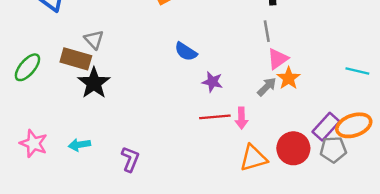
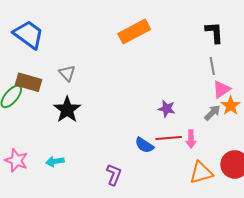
blue semicircle: (186, 52) -> (144, 145), moved
brown rectangle: (76, 59) -> (29, 82), moved
purple L-shape: (130, 159) -> (114, 175), moved

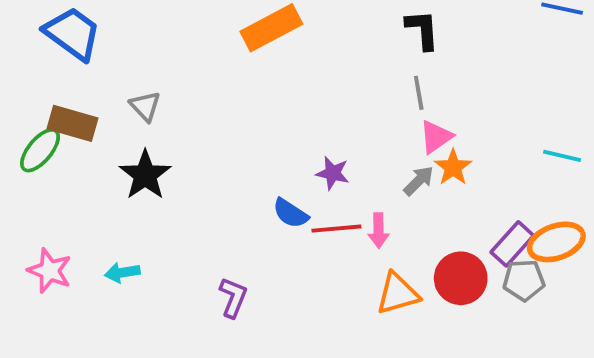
blue semicircle: (144, 145) -> (291, 213), moved

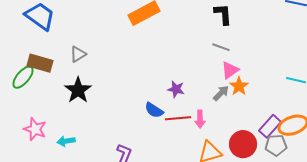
gray line: (419, 93) -> (221, 47), turned -60
gray triangle: (145, 106) -> (78, 54), turned 42
pink star: (50, 271) -> (35, 129), moved

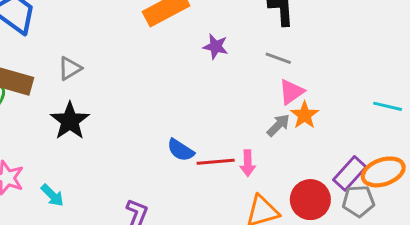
purple star: (176, 89) -> (216, 47), moved
cyan arrow: (66, 141) -> (52, 195), turned -126

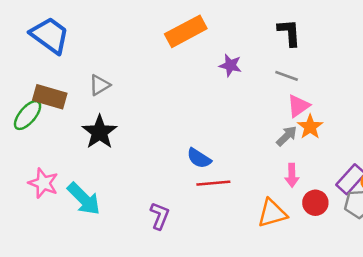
red line: (216, 162) -> (213, 183), moved
pink arrow: (248, 163) -> (292, 175), moved
cyan arrow: (52, 195) -> (84, 199), size x1.6
red circle: (310, 200) -> (315, 203), size x0.7

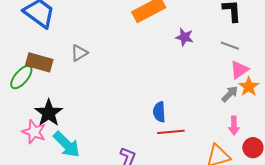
black star: (100, 132) -> (49, 113), moved
blue semicircle: (199, 158) -> (159, 112), turned 54

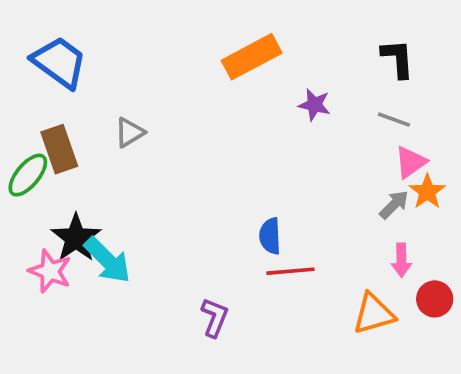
brown rectangle: (39, 62) -> (59, 149), turned 55
cyan arrow: (67, 144) -> (107, 260), moved

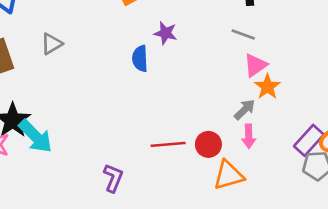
purple star: (314, 105) -> (166, 33), moved
gray arrow: (394, 205) -> (245, 110), moved
blue semicircle: (270, 236) -> (140, 59), moved
red circle: (435, 299) -> (208, 144), moved

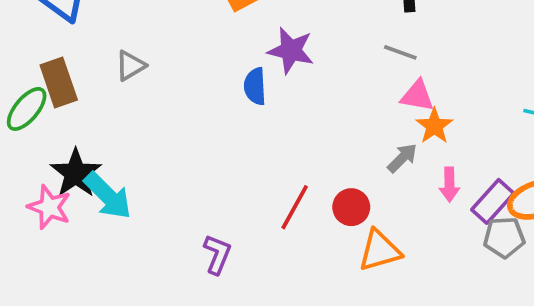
purple star: (166, 33) -> (291, 50), size x1.4
pink triangle: (255, 65) -> (417, 96), turned 45
pink arrow: (249, 136) -> (449, 184), moved
red line: (168, 144) -> (295, 207), turned -56

